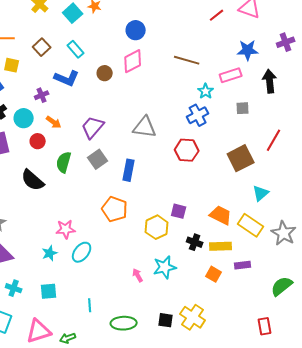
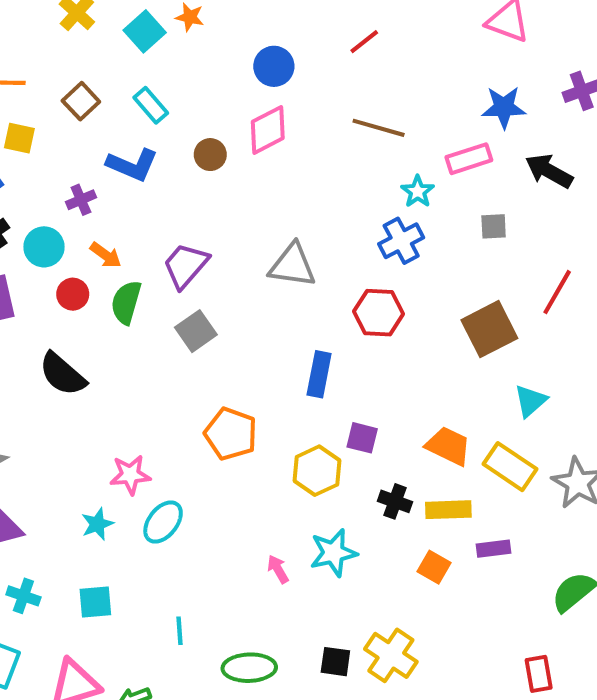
red line: (217, 15) -> (364, 42), moved
black arrow: (270, 81) -> (549, 171), turned -55
green semicircle: (64, 162) -> (126, 302), moved
blue rectangle: (129, 170) -> (319, 374), moved

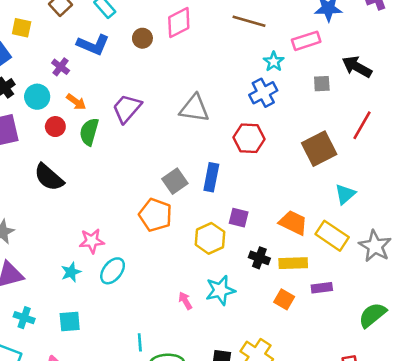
black arrow: (549, 171) -> (357, 67), moved
purple cross: (81, 200) -> (61, 67), turned -30
gray square: (196, 331) -> (175, 181), moved
cyan line: (179, 631) -> (140, 342), moved

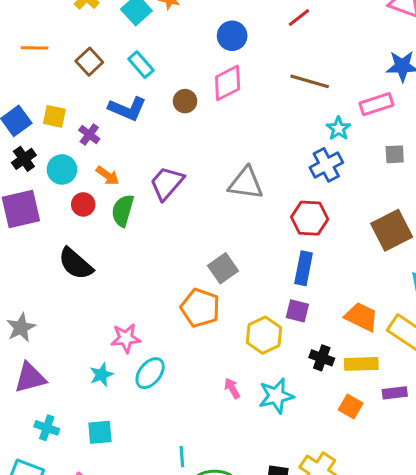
yellow square: (22, 28) -> (54, 116), moved
blue rectangle: (211, 177) -> (304, 268), moved
pink arrow: (185, 301) -> (232, 388), moved

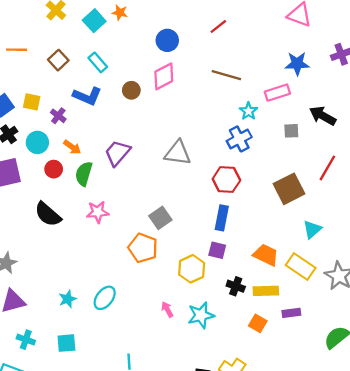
pink star: (126, 338) -> (98, 212), moved

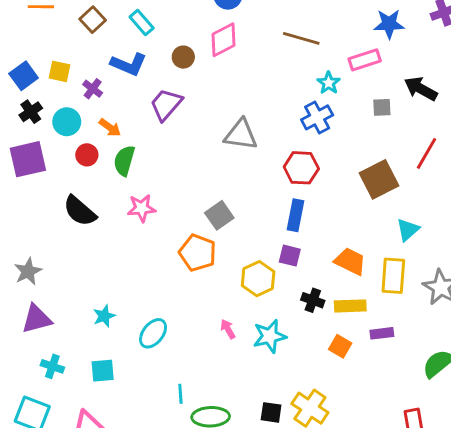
purple trapezoid: (117, 153) -> (166, 105), moved
yellow rectangle: (301, 267) -> (393, 276), turned 60
cyan ellipse: (105, 298) -> (153, 333), moved

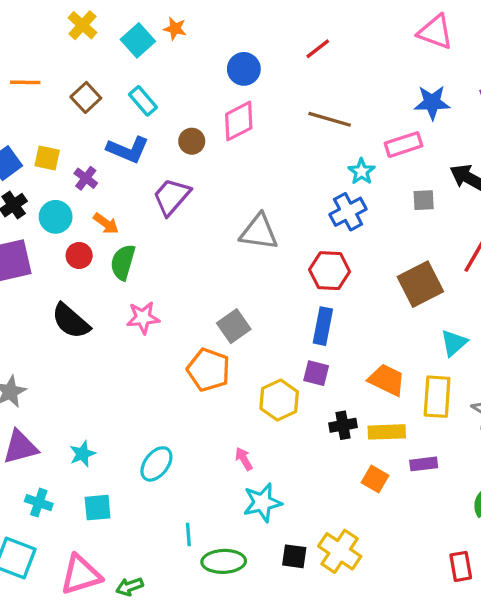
black cross: (313, 300) -> (343, 425), turned -30
cyan star: (104, 316) -> (82, 454), moved
cyan star: (270, 336) -> (262, 503), moved

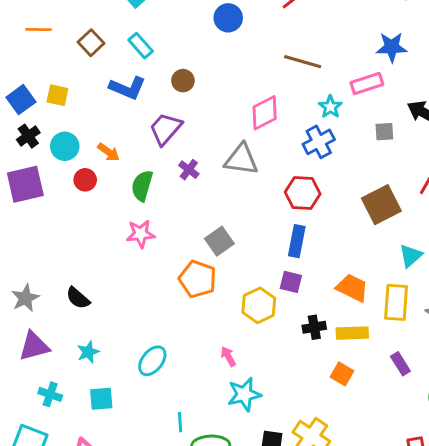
pink diamond: (239, 121) -> (265, 113), moved
purple cross: (86, 178) -> (189, 170), moved
green semicircle: (123, 262) -> (142, 186), moved
black semicircle: (71, 321) -> (78, 298), moved, size x0.7
purple rectangle: (424, 464) -> (400, 364), moved, turned 65

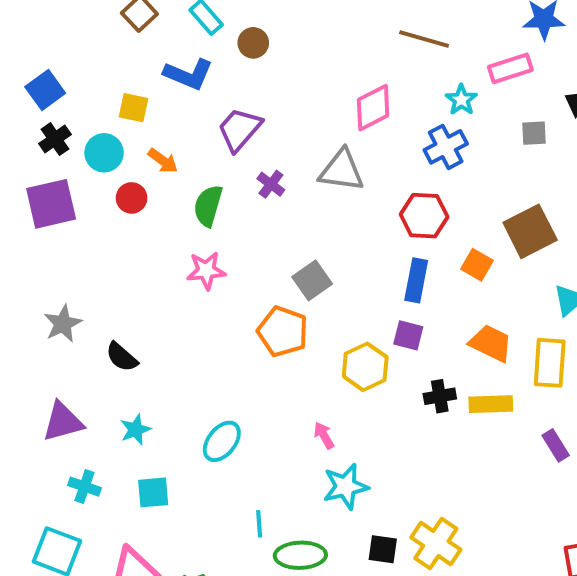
brown circle: (183, 81) -> (253, 43), moved
yellow square: (57, 95) -> (134, 108), moved
gray star: (25, 298) -> (63, 324), moved
orange square: (342, 374) -> (477, 265), moved

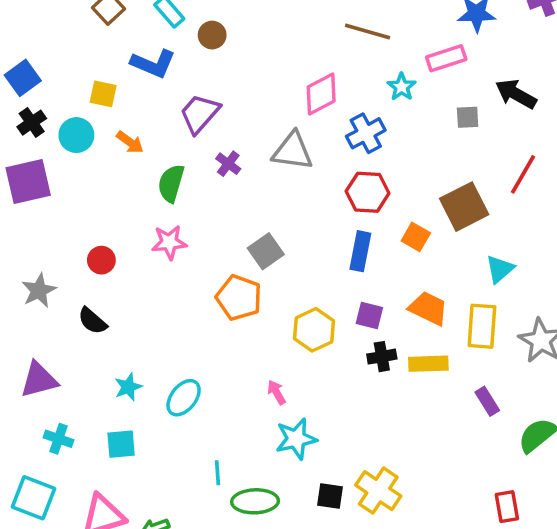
blue cross: (446, 147) -> (366, 133), moved
red circle: (132, 198) -> (101, 260), moved
purple square: (408, 335) -> (369, 316), moved
cyan star: (135, 430) -> (128, 387), moved

